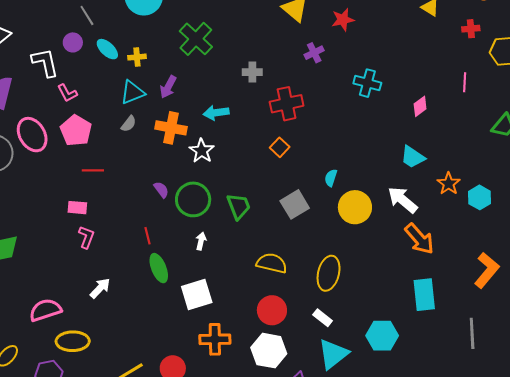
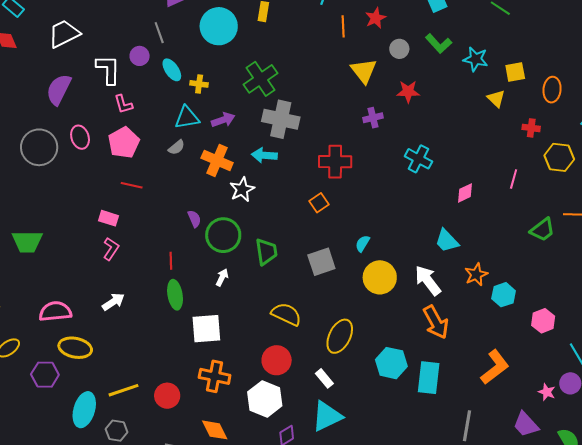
gray cross: (252, 72) -> (281, 119), moved, size x1.8
purple arrow: (168, 87) -> (223, 120), turned -150
pink ellipse: (32, 135) -> (80, 137), size x0.7
cyan hexagon: (382, 336) -> (391, 363), moved

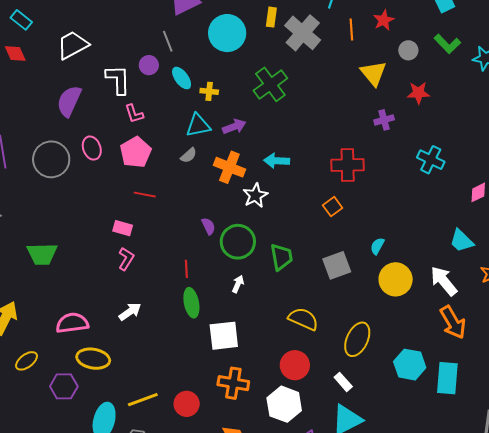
gray cross: (281, 119) -> (303, 33), moved, turned 30

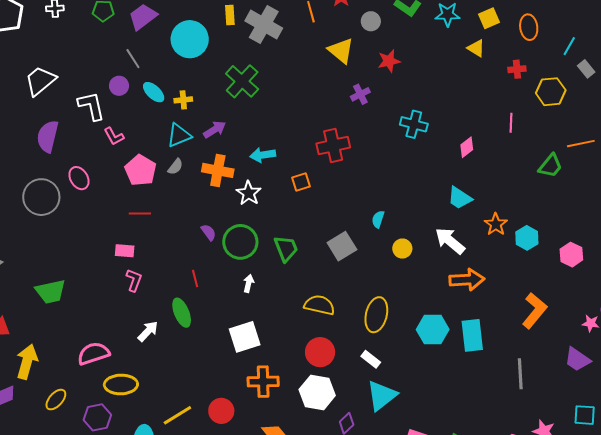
pink pentagon: (136, 152) -> (141, 170), moved
orange square: (333, 207) -> (301, 182), moved, turned 30
yellow circle: (396, 279) -> (402, 249), size x0.6
green ellipse: (191, 303) -> (182, 313), moved
orange arrow: (453, 322) -> (467, 280), turned -52

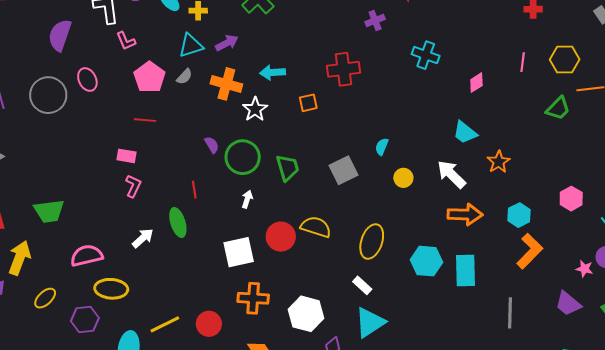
yellow hexagon: (551, 92) -> (565, 60), moved
cyan hexagon: (527, 238) -> (519, 215), moved
green trapezoid: (51, 292) -> (49, 211), moved
red circle: (320, 352) -> (281, 237), moved

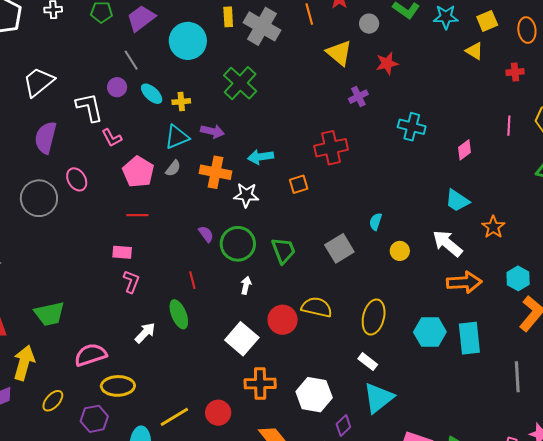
purple arrow: (227, 43) -> (213, 131), turned 45
white star: (255, 109) -> (246, 195), turned -30
white square: (239, 252) -> (242, 339), turned -32

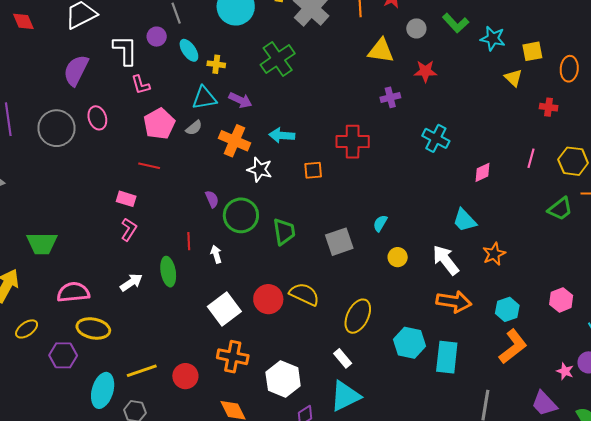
yellow triangle: (339, 53) -> (381, 51), turned -44
white arrow: (246, 285) -> (216, 254), moved, turned -42

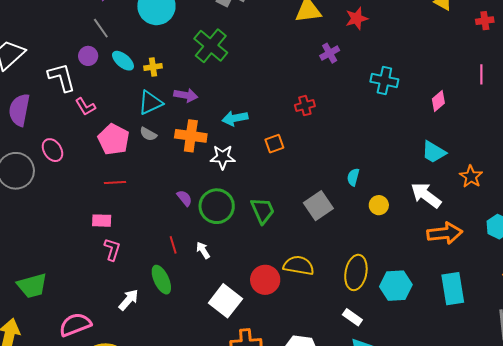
gray semicircle: (194, 128) -> (148, 134), turned 84
red cross: (353, 142) -> (305, 106), size x0.6
cyan hexagon: (410, 343) -> (396, 286), moved

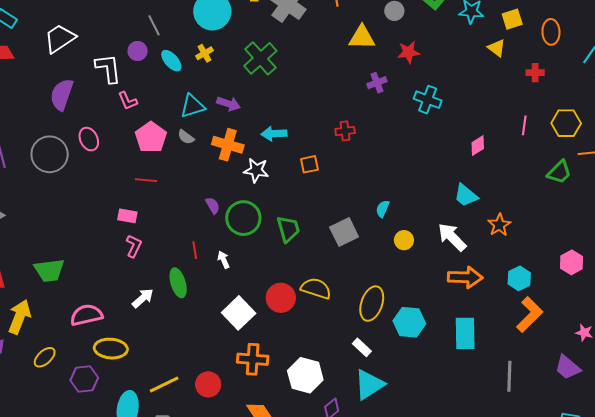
yellow cross: (153, 67) -> (205, 53), moved, turned -30
cyan cross: (384, 80) -> (428, 100), moved

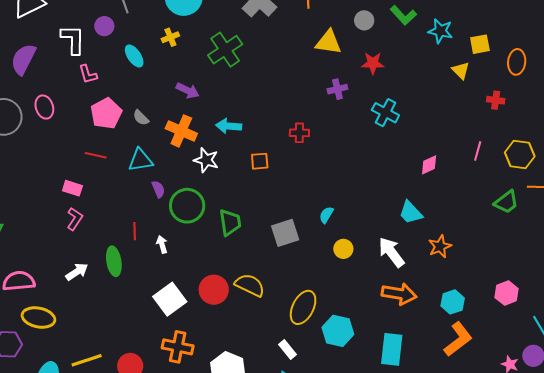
cyan ellipse: (171, 61) -> (134, 56), moved
cyan triangle: (192, 106) -> (140, 160), moved

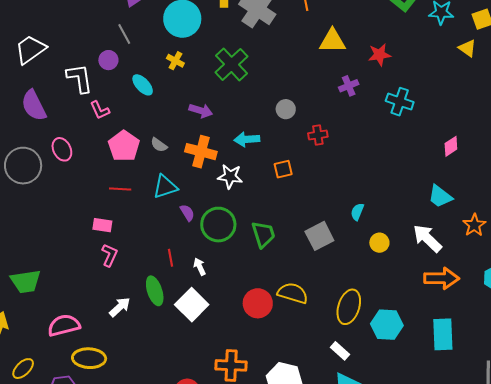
gray circle: (364, 20) -> (286, 109), moved
yellow cross: (170, 37) -> (175, 61), turned -30
purple semicircle: (23, 59) -> (34, 105), turned -44
white square: (170, 299) -> (192, 305), moved

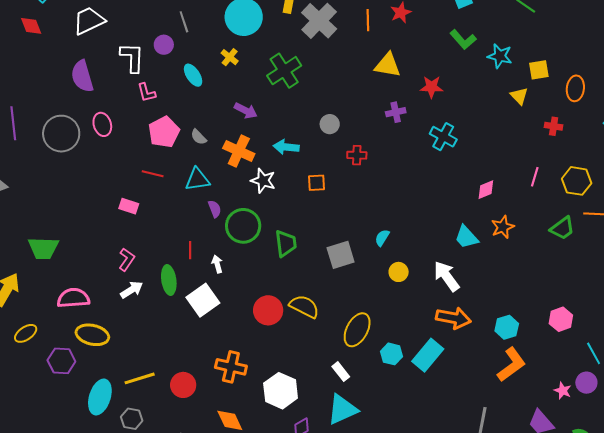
orange star: (474, 225) -> (503, 227), moved
pink L-shape: (109, 255) -> (127, 260), moved
cyan hexagon: (387, 325) -> (391, 354), size x0.7
cyan rectangle: (443, 334) -> (428, 355), moved, turned 32

